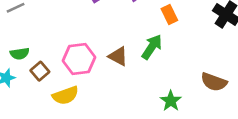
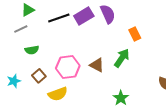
green semicircle: (20, 54) -> (32, 50), moved
green star: (171, 101) -> (121, 98), moved

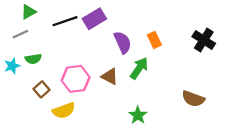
purple semicircle: (108, 14) -> (123, 42), moved
cyan star: (14, 81) -> (12, 66), moved

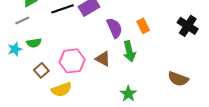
green arrow: (139, 68) -> (129, 51), turned 132

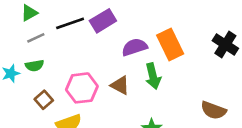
gray line: (22, 21) -> (36, 38), moved
orange rectangle: (143, 26) -> (170, 44), size x1.6
purple semicircle: (115, 28) -> (135, 47), turned -84

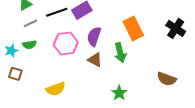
purple semicircle: (135, 47) -> (94, 36), moved, turned -54
pink hexagon: (82, 88) -> (66, 44), moved
brown square: (44, 100) -> (15, 74), moved, turned -32

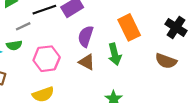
gray line: (30, 23) -> (23, 26), moved
pink hexagon: (66, 44) -> (47, 59), moved
brown semicircle: (167, 79) -> (166, 61), moved

